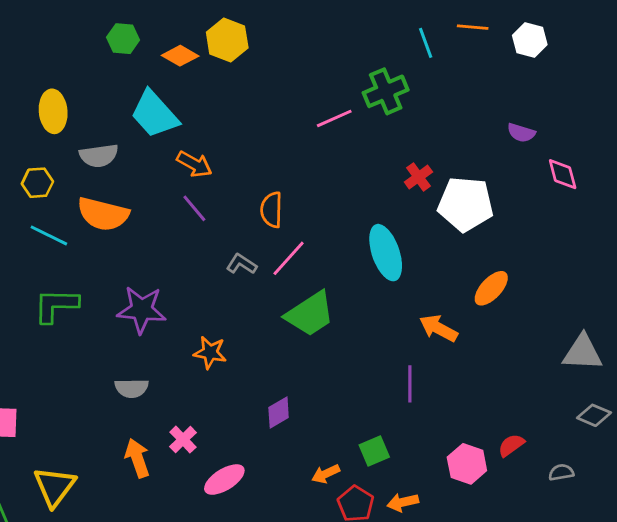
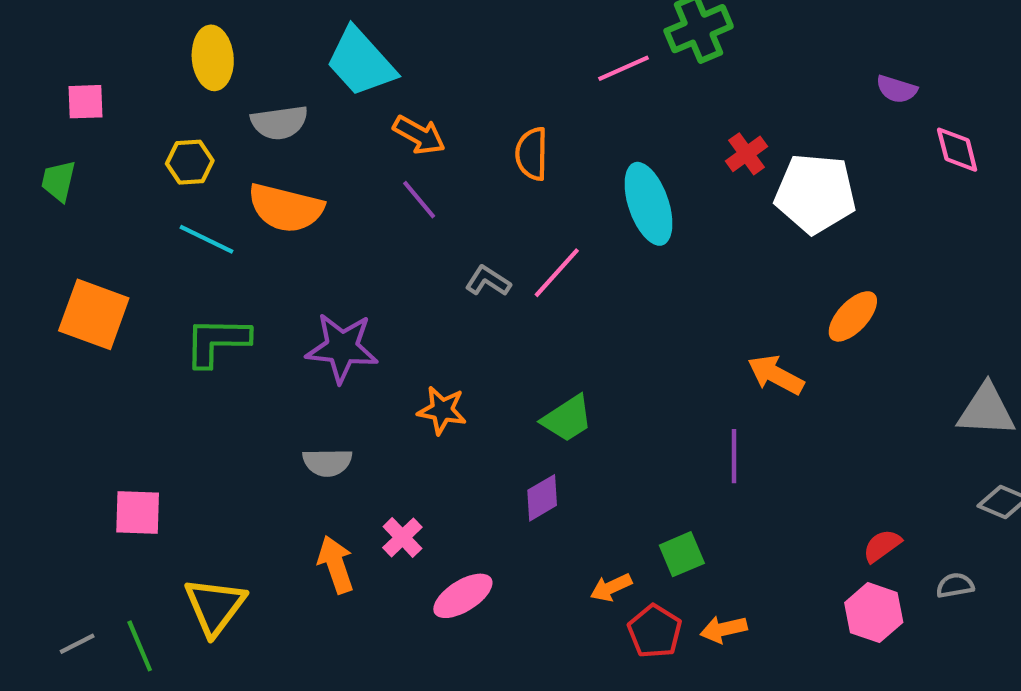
orange semicircle: (271, 210) -> (532, 154), moved
cyan ellipse: (386, 253) -> (648, 204), moved
green trapezoid: (310, 314) -> (567, 419), moved, size x0.7
pink hexagon: (467, 464) -> (874, 613), moved

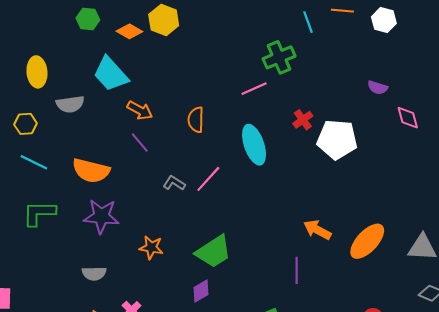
pink line: (623, 68) -> (254, 89), moved
orange semicircle: (286, 208) -> (91, 171), moved
orange ellipse: (853, 316) -> (367, 241), moved, size x1.4
green trapezoid: (567, 419) -> (214, 252), size x1.4

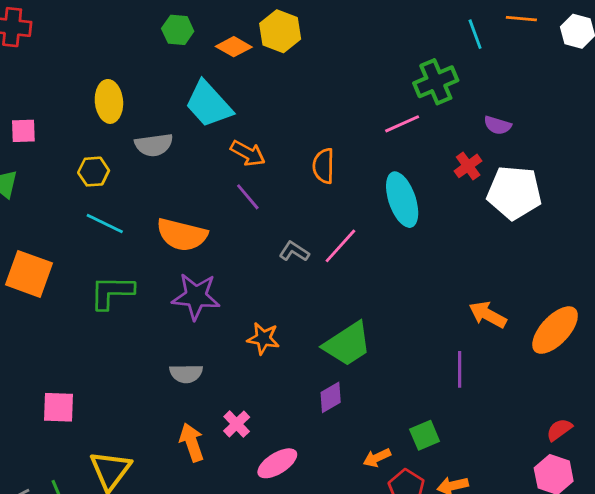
purple semicircle: (378, 88) -> (498, 125), moved

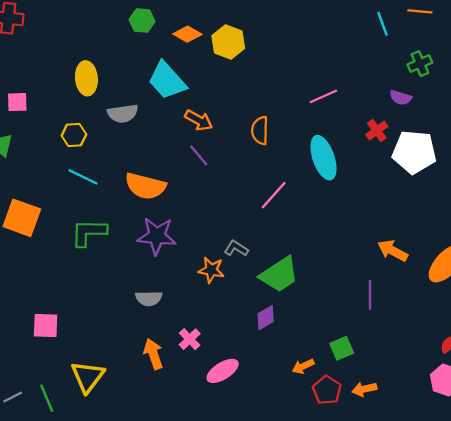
yellow hexagon: (280, 31) -> (228, 42), moved
green cross: (436, 82) -> (420, 64), moved, size x0.7
gray L-shape: (294, 252) -> (236, 248), moved

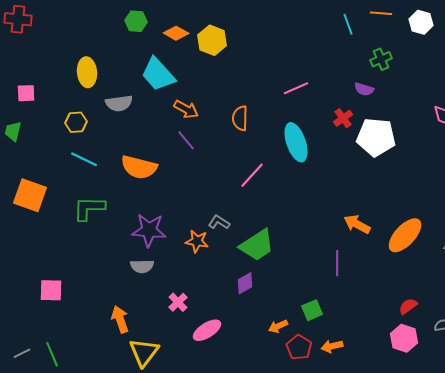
purple star: (157, 236) -> (149, 230), moved
orange arrow: (153, 354) -> (120, 319), moved
yellow triangle: (88, 377) -> (144, 352), moved

